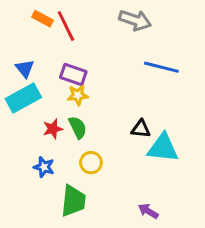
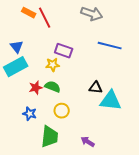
purple rectangle: (73, 75) -> (64, 51), moved
green semicircle: (78, 127) -> (53, 87), turned -42
purple arrow: (148, 211) -> (88, 142), moved

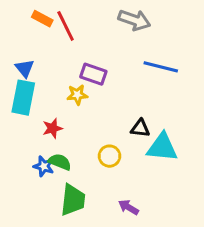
cyan rectangle: (16, 67) -> (23, 98), turned -50
green semicircle: (53, 87) -> (60, 162), moved
yellow circle: (62, 111) -> (109, 156), moved

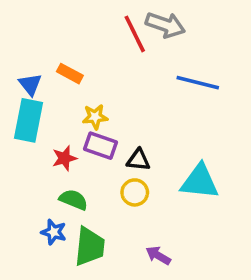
orange rectangle: (42, 19) -> (70, 74), moved
red line: (66, 26) -> (135, 34), moved
purple rectangle: (93, 74) -> (100, 146), moved
black triangle: (140, 128) -> (138, 160), moved
blue star: (44, 166) -> (54, 232), moved

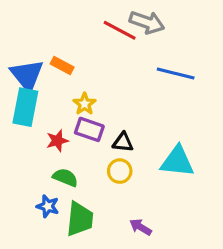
red line: (135, 34) -> (120, 30), turned -36
blue triangle: (30, 84) -> (27, 75), size x1.6
yellow star: (95, 117) -> (85, 104), turned -30

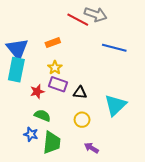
orange rectangle: (62, 66) -> (53, 43), moved, turned -48
cyan triangle: (177, 161) -> (115, 105), turned -50
yellow circle: (120, 171) -> (82, 120), moved

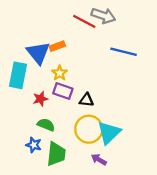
blue triangle: (17, 49) -> (38, 53), moved
cyan triangle: (115, 105) -> (109, 133), moved
yellow circle: (82, 120) -> (89, 129), size x1.6

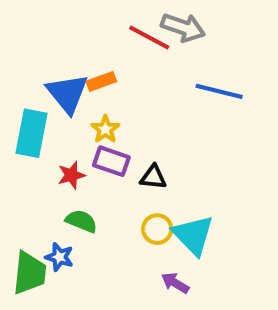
yellow circle: (89, 129) -> (157, 229), size x0.6
cyan triangle: (109, 133) -> (193, 235), turned -30
green trapezoid: (56, 154) -> (29, 273), moved

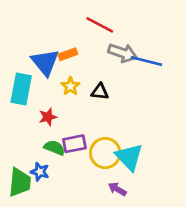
gray arrow: (183, 28) -> (123, 53), moved
purple rectangle: (111, 161) -> (74, 144), moved, turned -30
black triangle: (153, 177) -> (100, 92), moved
yellow circle: (157, 229) -> (105, 153), size x1.5

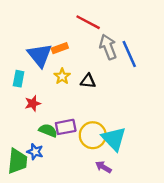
gray arrow: (123, 53) -> (108, 47), turned -130
blue line: (147, 61) -> (129, 54), turned 52
cyan rectangle: (21, 89) -> (19, 79), size x0.6
red star: (48, 117) -> (33, 103), moved

